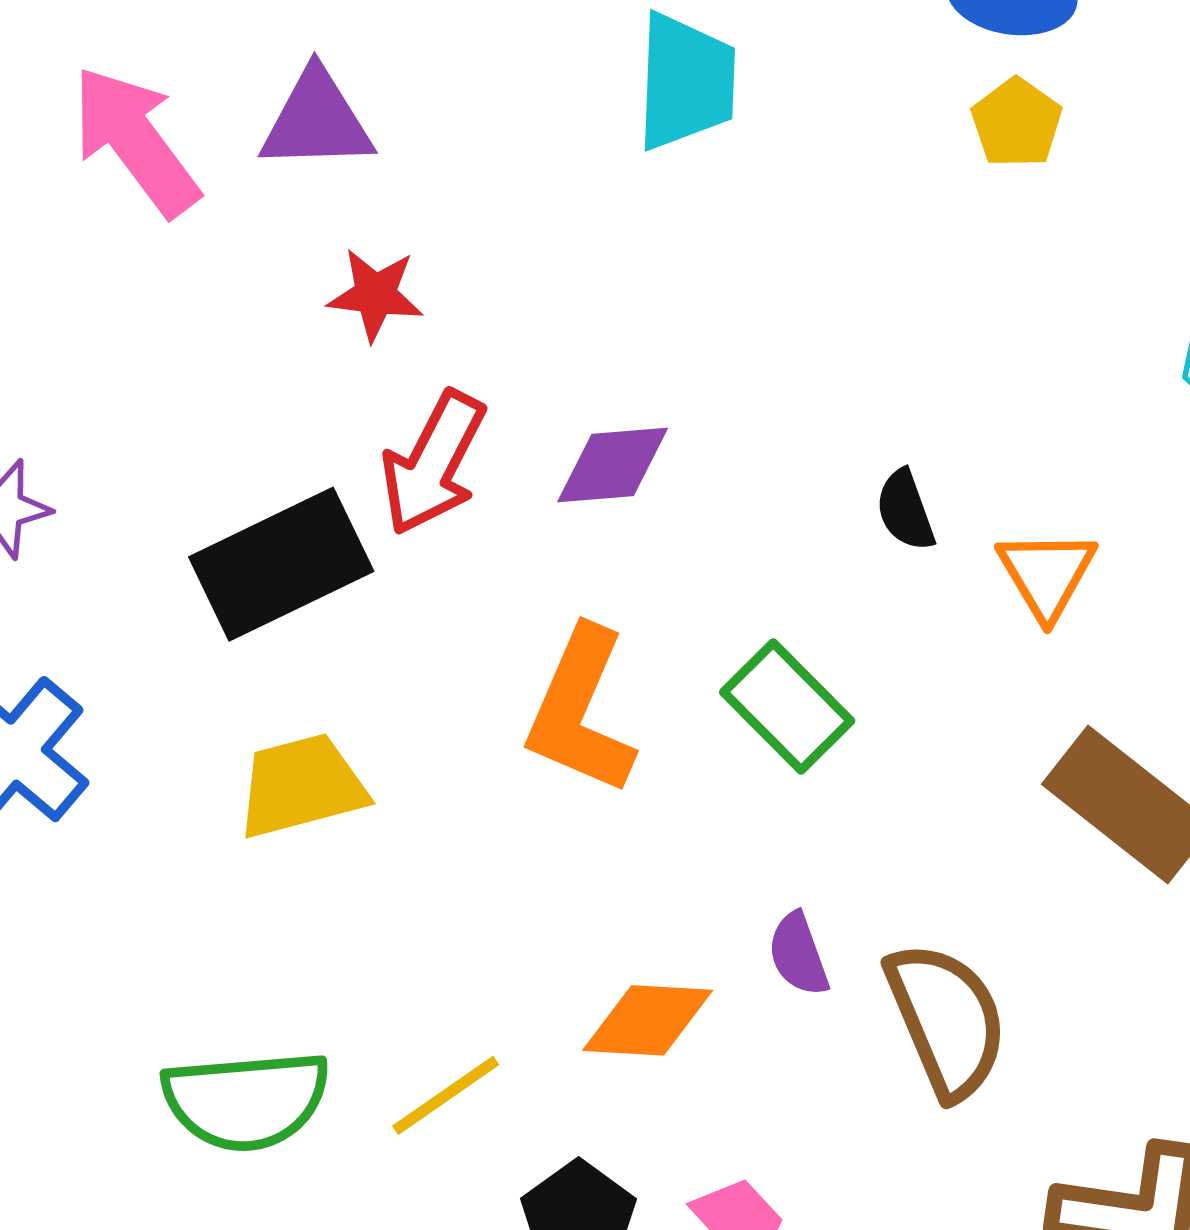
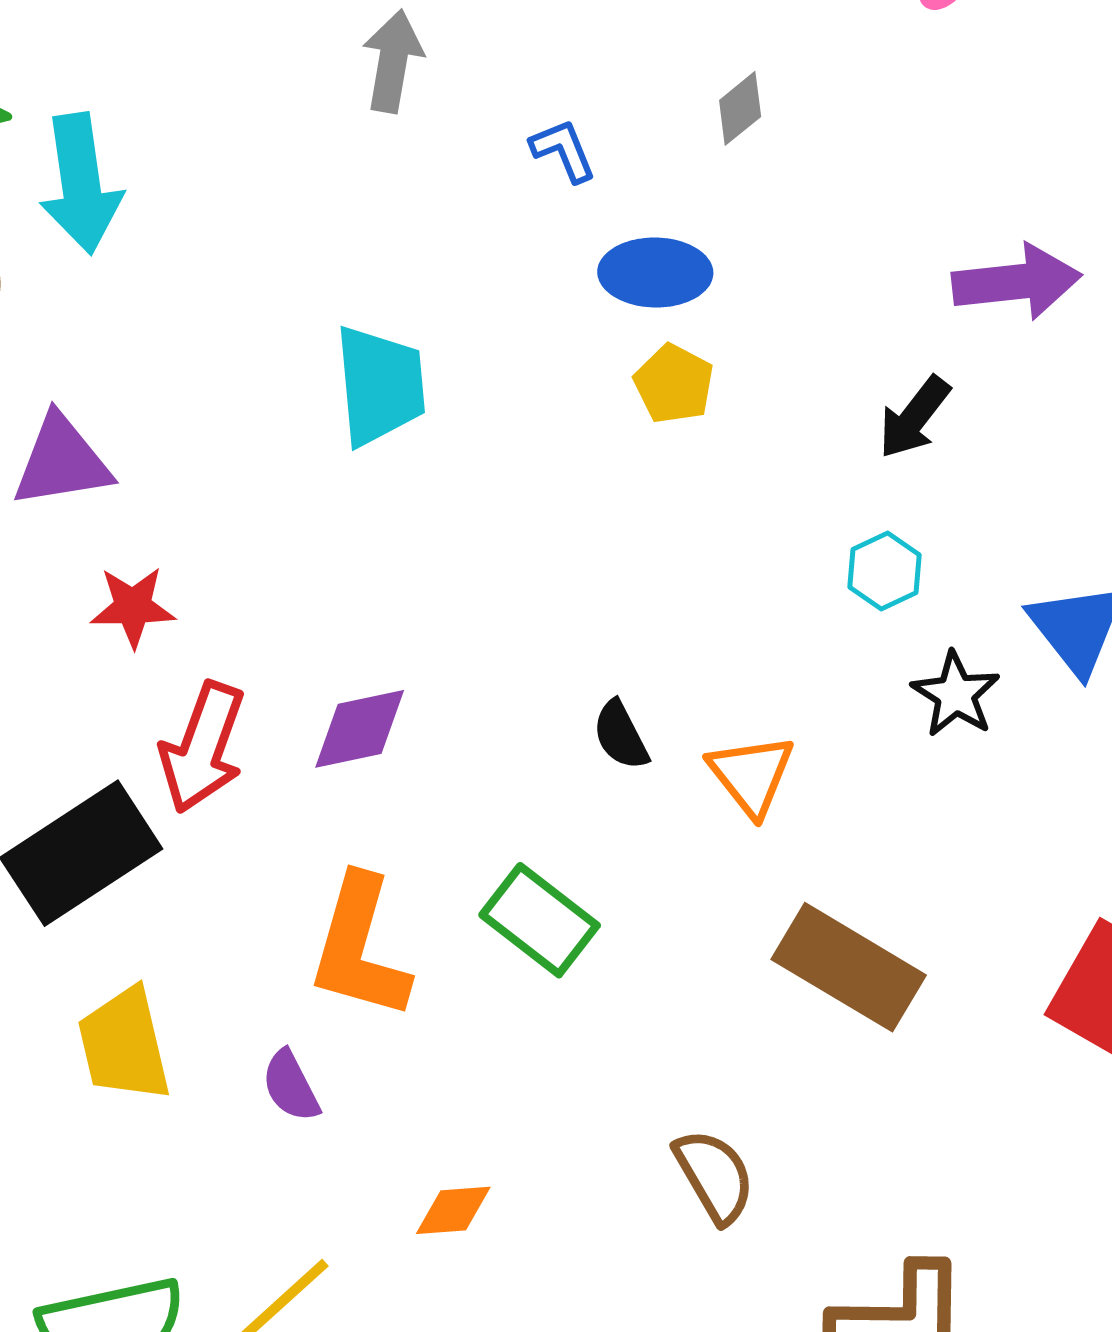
yellow trapezoid: (301, 786) -> (124, 1045), turned -81
purple semicircle: (798, 954) -> (291, 1086), moved
orange diamond: (648, 1020) -> (453, 1210), size x0.7
brown semicircle: (947, 1020) -> (714, 1176), size x0.7

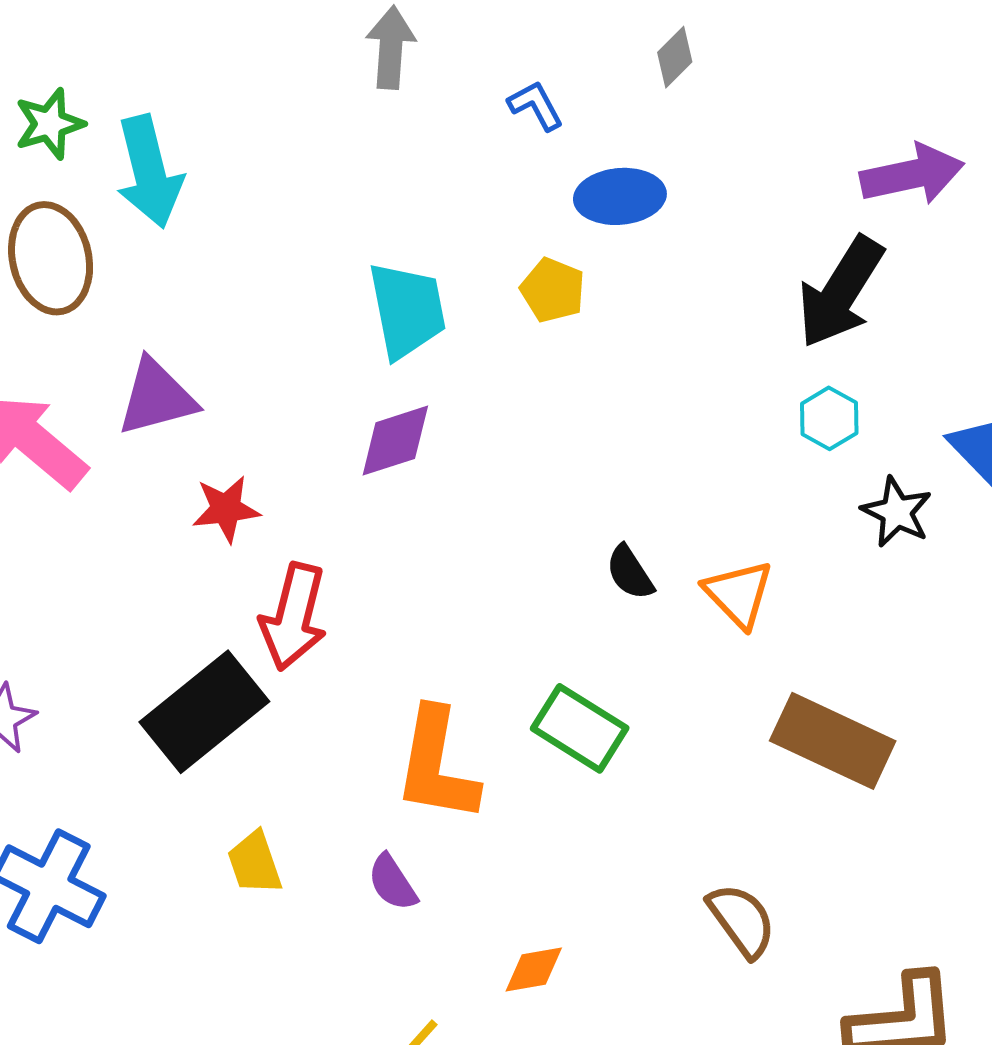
yellow pentagon: (674, 384) -> (553, 290), moved
black arrow: (914, 417) -> (841, 292), size x1.6
purple diamond: (360, 729) -> (395, 441), moved
yellow trapezoid: (124, 1045) -> (255, 863), size x0.7

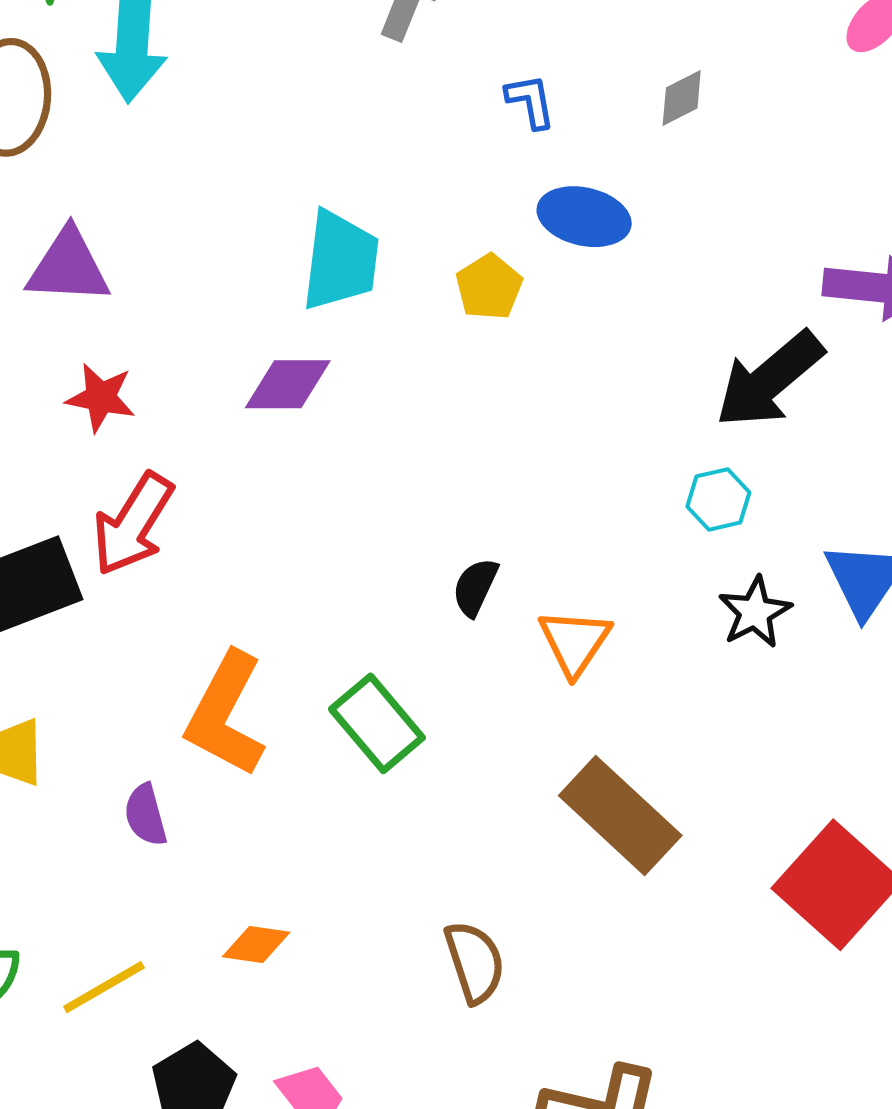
black semicircle: (630, 573) -> (475, 587), turned 40

